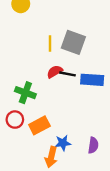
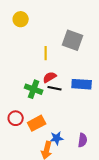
gray square: (73, 42) -> (73, 40), moved
black line: (68, 74) -> (55, 88), moved
green cross: (25, 93) -> (34, 89), moved

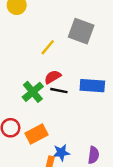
yellow line: (46, 53) -> (48, 47), turned 40
green cross: (34, 89) -> (33, 92), turned 30

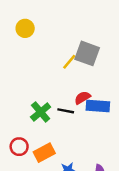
yellow line: (48, 47) -> (69, 62), moved
red semicircle: (53, 77) -> (82, 98), moved

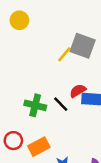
black line: (66, 111) -> (61, 104), turned 35
green cross: (41, 112) -> (35, 105), turned -36

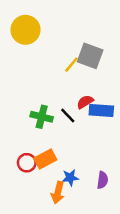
yellow circle: (19, 20) -> (25, 30), size x1.5
red circle: (13, 141) -> (27, 163), moved

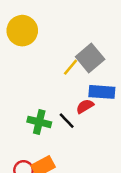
gray square: (90, 56) -> (90, 58), turned 30
blue rectangle: (101, 111) -> (102, 92), moved

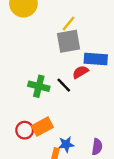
gray square: (90, 58) -> (69, 41), moved, turned 30
yellow line: (71, 67) -> (69, 23), moved

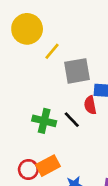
yellow line: (69, 23) -> (52, 51), moved
red semicircle: (80, 72) -> (90, 105), turned -70

